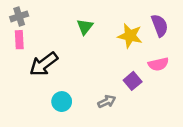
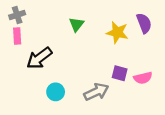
pink semicircle: (158, 64) -> (143, 78), moved
purple square: (133, 81) -> (120, 73), turned -35
gray arrow: (107, 102) -> (96, 92), size x1.5

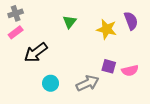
pink rectangle: (17, 36) -> (16, 32), turned 56

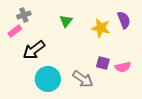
gray cross: (16, 13) -> (24, 15), moved
cyan circle: (51, 83) -> (48, 79), size x1.6
gray arrow: (88, 83) -> (83, 79), turned 60

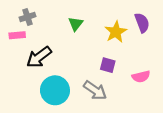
yellow star: (101, 28) -> (116, 32), turned 30
pink rectangle: (15, 31) -> (17, 35), turned 32
purple square: (103, 63) -> (108, 65), moved

